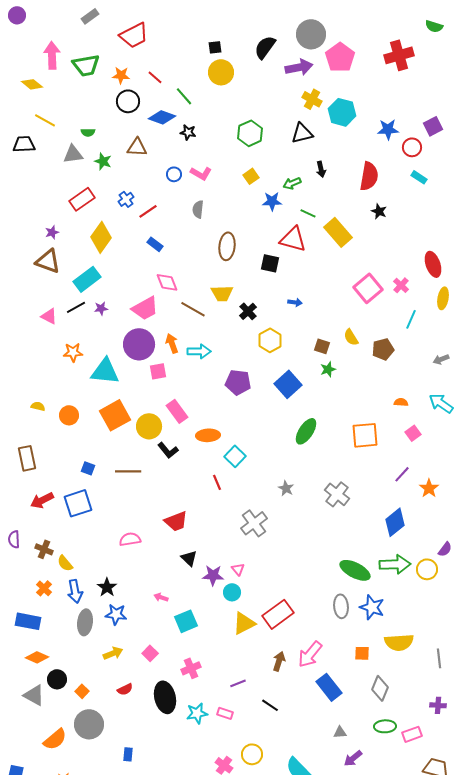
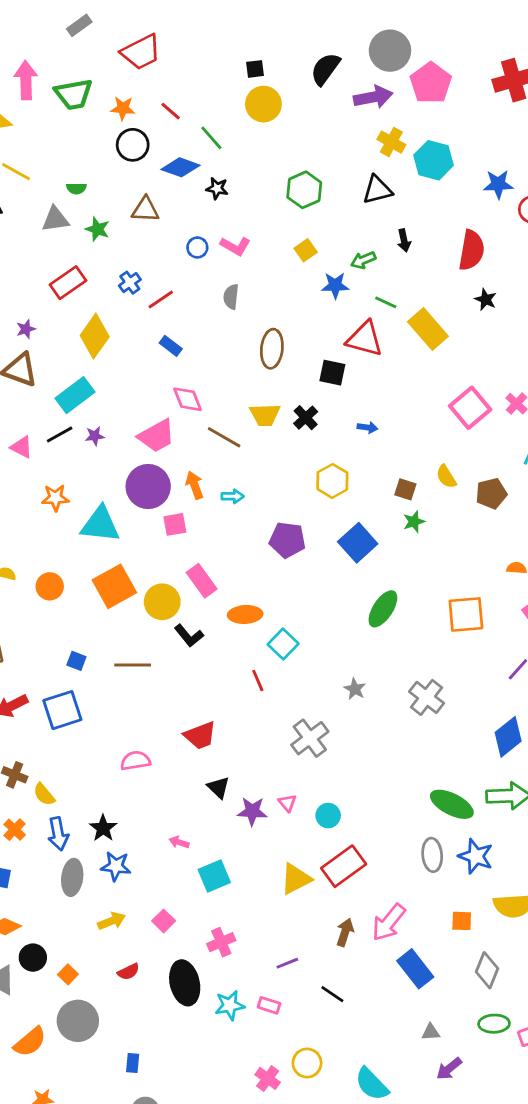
black cross: (248, 311) -> (306, 418), moved
cyan arrow: (199, 351) -> (233, 496), size x0.7
cyan circle: (232, 592) -> (328, 816), moved

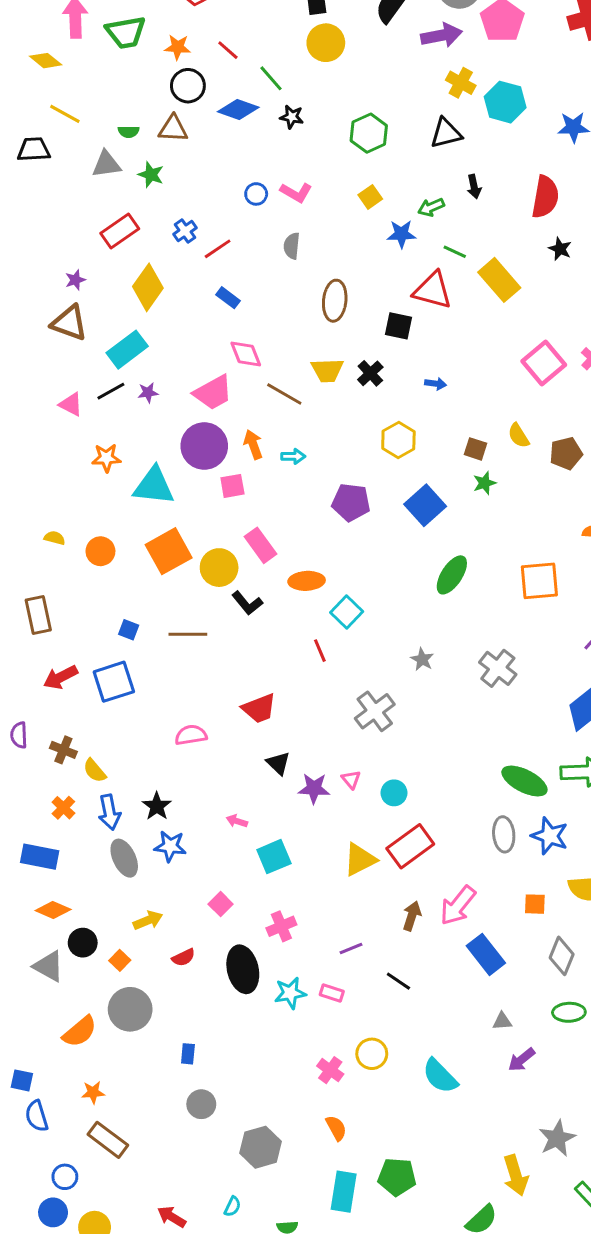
black star: (217, 188) -> (292, 117), moved
brown triangle: (145, 210) -> (173, 129), moved
gray ellipse: (72, 877) -> (124, 858), turned -32
yellow arrow: (112, 921) -> (148, 920), moved

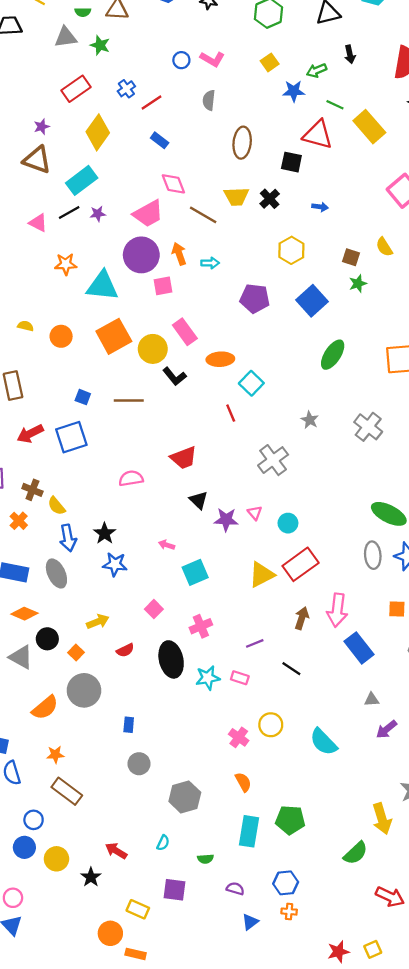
orange cross: (63, 808) -> (19, 521), moved
gray ellipse: (124, 858) -> (56, 573), moved
pink arrow: (458, 906) -> (337, 610), turned -32

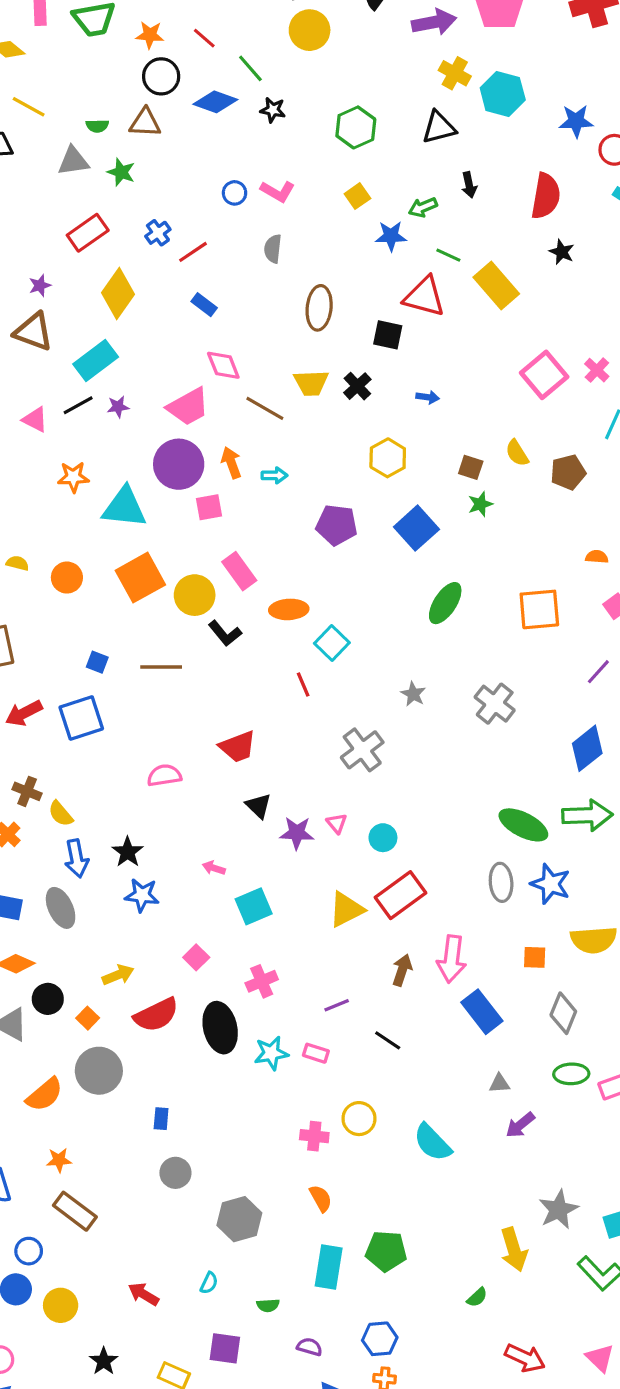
red semicircle: (125, 650) -> (156, 1015), size x1.8
pink cross: (239, 737) -> (314, 1136), turned -30
green semicircle: (356, 853) -> (477, 1297), size x0.6
black star: (91, 877) -> (104, 1361), moved

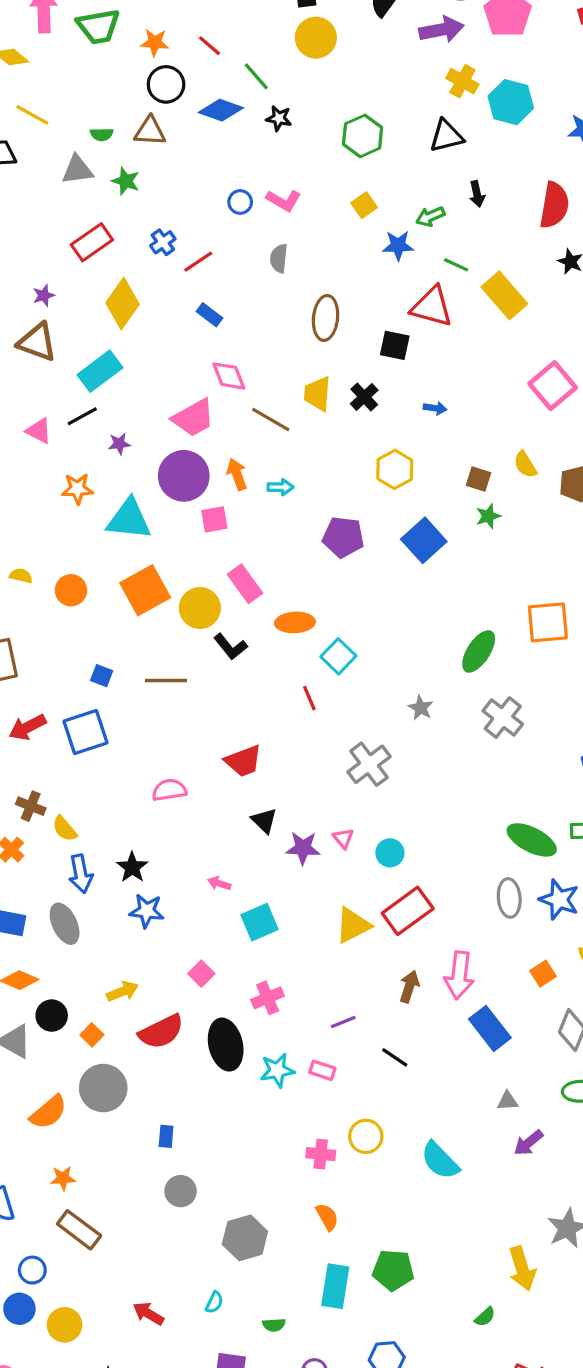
yellow trapezoid: (311, 383) -> (317, 394), turned 96
purple star: (118, 407) -> (119, 444), moved
green ellipse: (445, 603) -> (479, 651), moved
orange square: (535, 957) -> (543, 974), turned -35

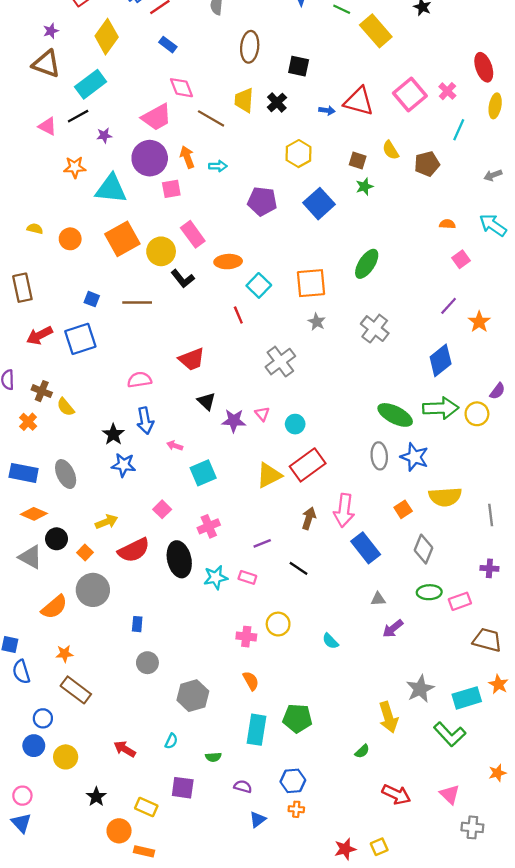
red triangle: (432, 307) -> (359, 101), moved
orange square: (548, 622) -> (311, 283), moved
green ellipse: (479, 651) -> (367, 264), moved
blue arrow: (81, 874) -> (145, 421), moved
cyan semicircle: (440, 1161) -> (330, 641), size x0.6

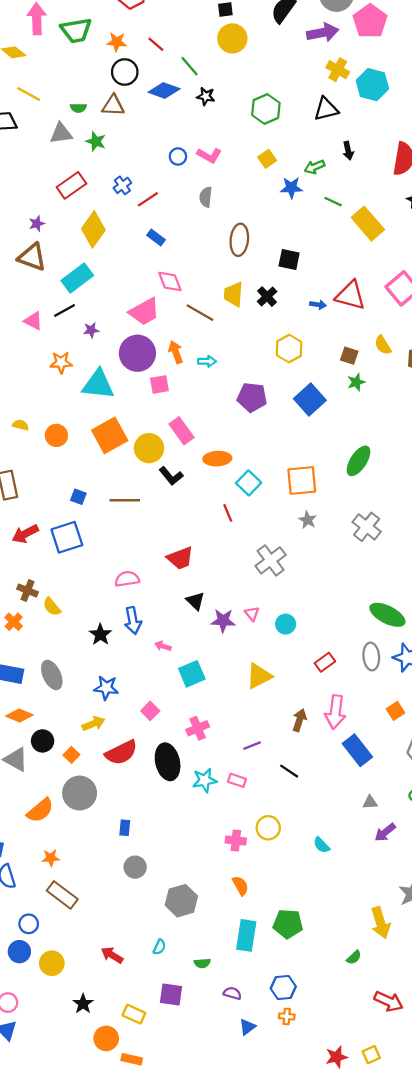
blue star: (124, 465) -> (106, 688), moved
red rectangle: (308, 465) -> (325, 662), moved, size x0.6

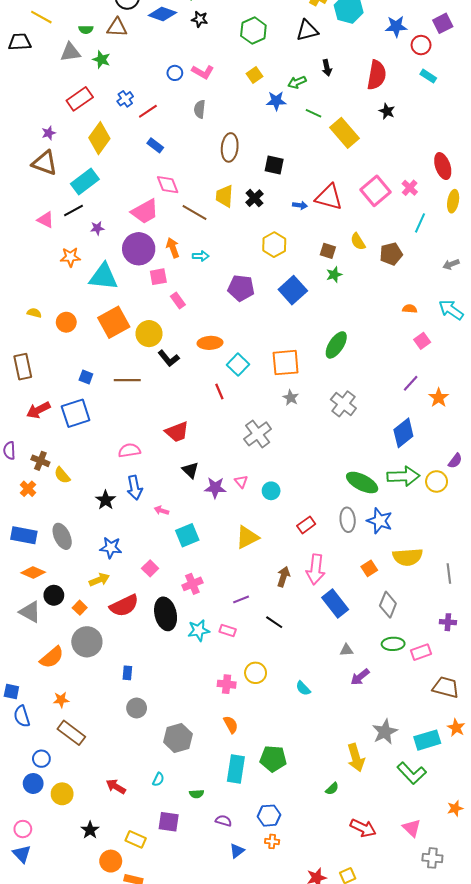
pink rectangle: (181, 431) -> (178, 300), moved, size x0.7

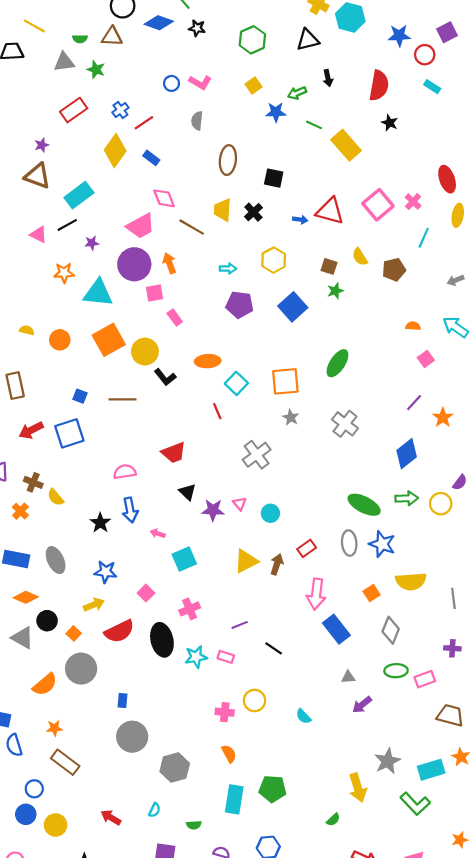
yellow diamond: (99, 138) -> (115, 150), moved
cyan arrow: (201, 256) -> (228, 269), moved
green arrow: (403, 476) -> (407, 498), size x0.7
brown arrow: (283, 577) -> (277, 564), moved
gray circle: (137, 708) -> (132, 737), size x1.5

